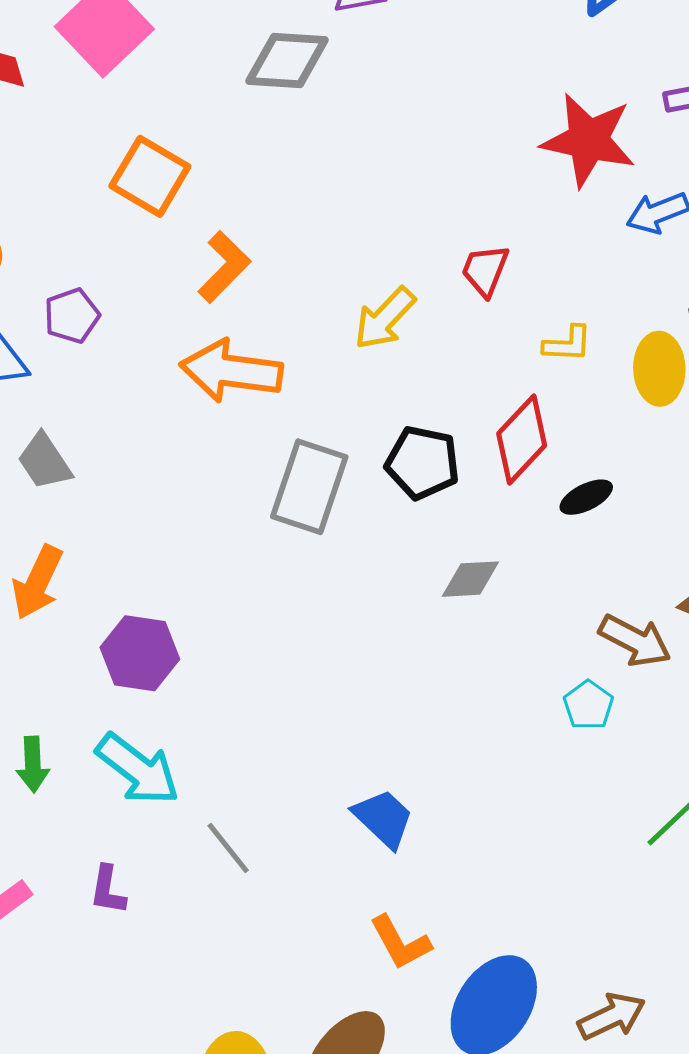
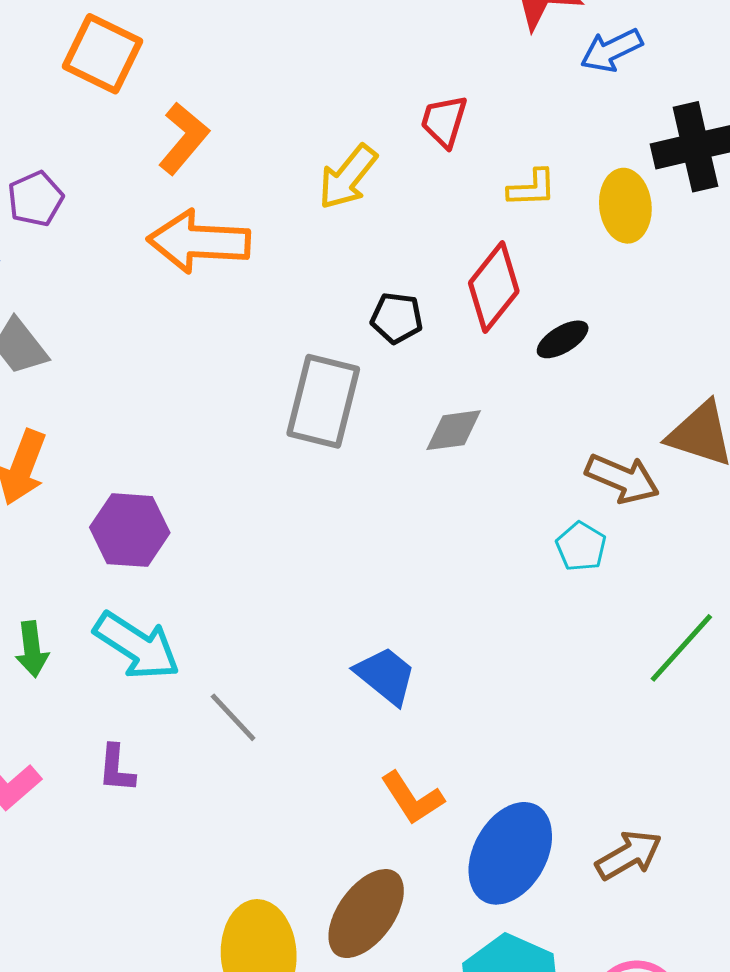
black pentagon: (422, 463) -> (397, 318), size x0.7
gray rectangle: (309, 487) -> (323, 401), moved

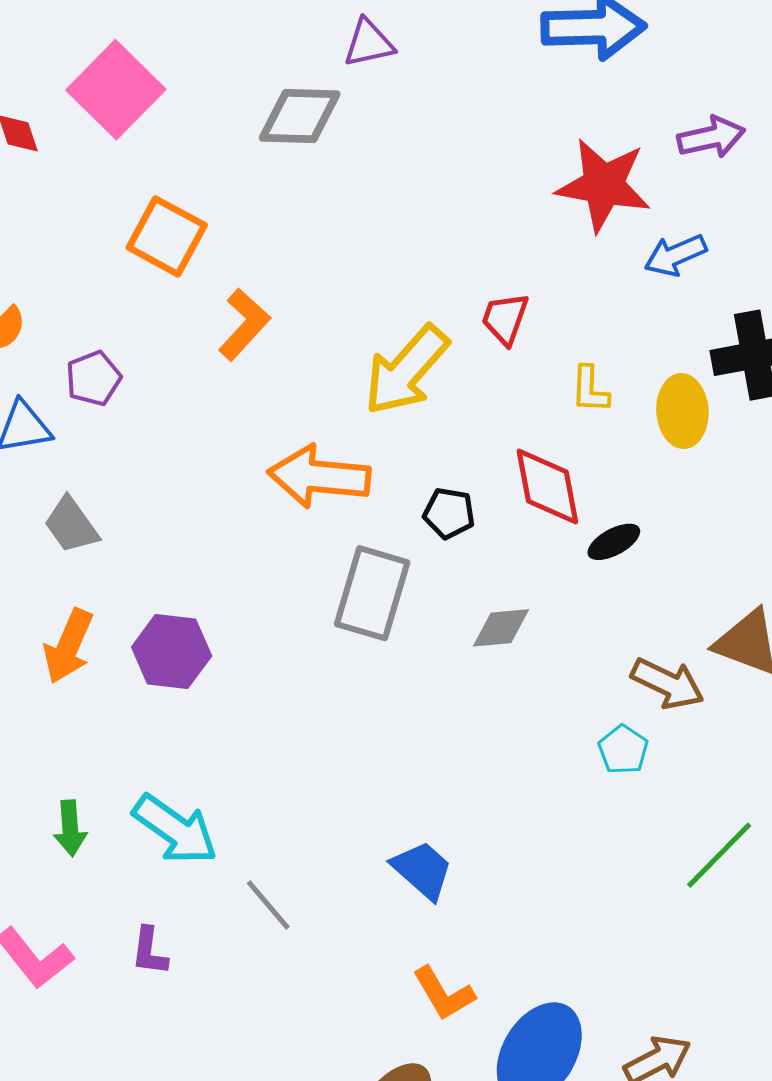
yellow arrow: (348, 177) -> (406, 370), size x1.4
yellow L-shape: (532, 188) -> (590, 389), turned 92
orange arrow: (199, 242) -> (319, 477), moved
red diamond: (494, 287) -> (547, 487), turned -52
purple hexagon: (130, 530) -> (172, 651), moved

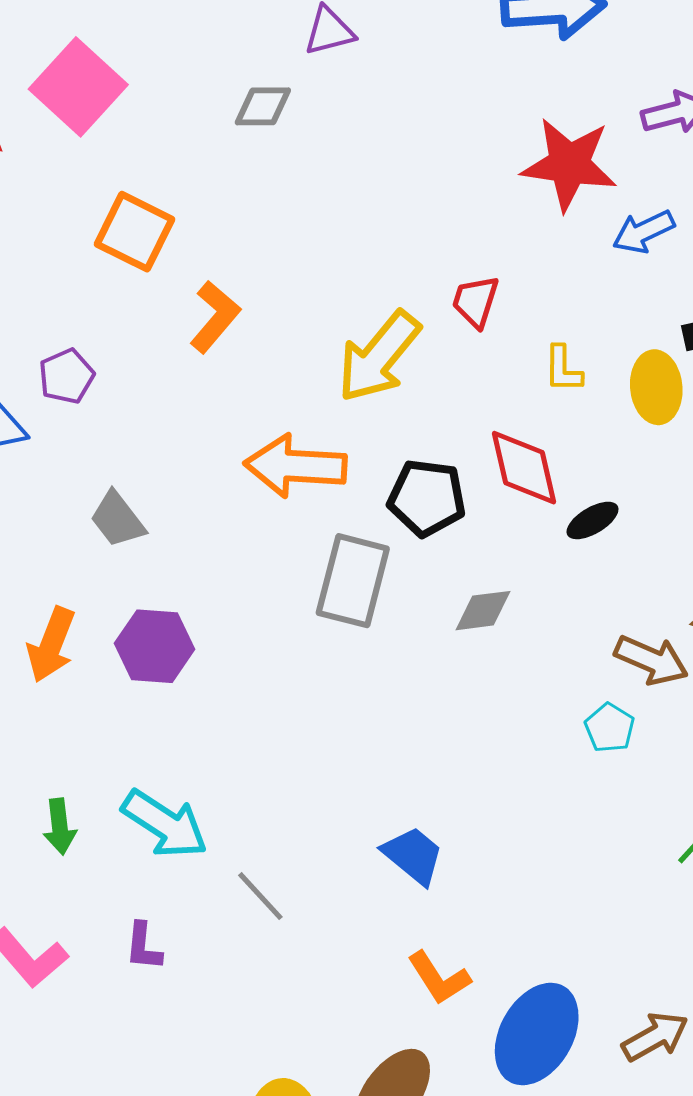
gray diamond: (300, 116) -> (263, 106), size x0.7
black pentagon: (449, 513) -> (427, 498), size x1.5
gray trapezoid: (71, 525) -> (117, 519), moved

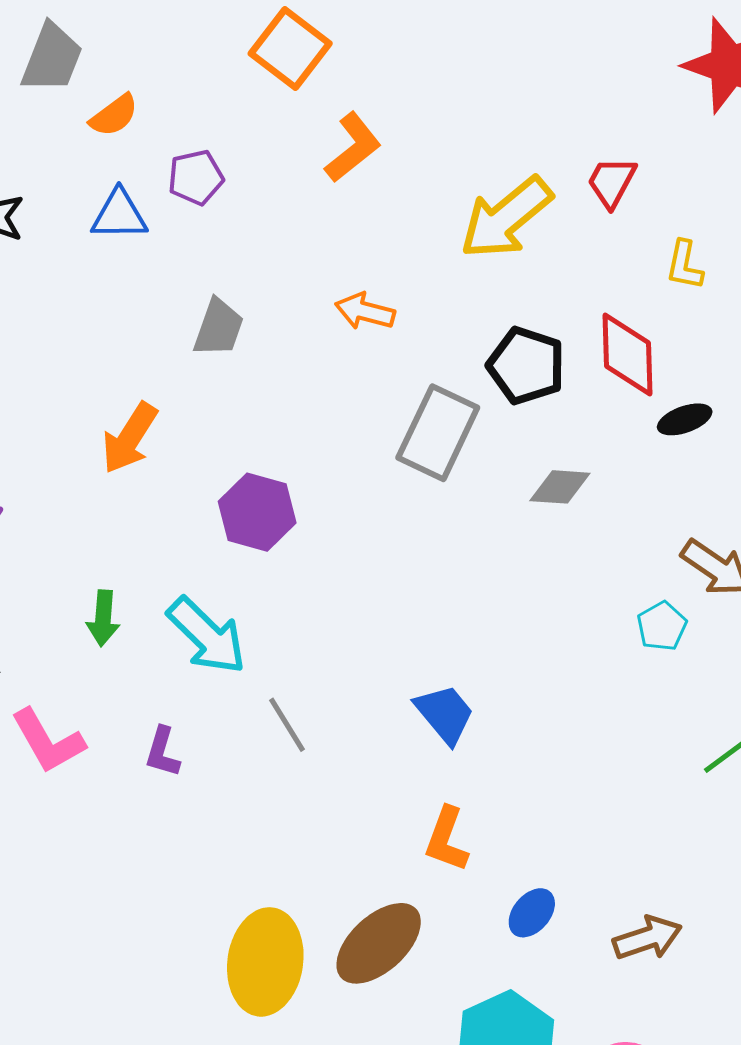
orange arrow: (296, 466) -> (365, 311), moved, size x0.6
gray trapezoid: (117, 519) -> (219, 328), turned -134
purple hexagon: (155, 646) -> (257, 512), moved
orange L-shape: (439, 978) -> (447, 839), turned 42
blue ellipse: (537, 1034) -> (532, 913), size x0.5

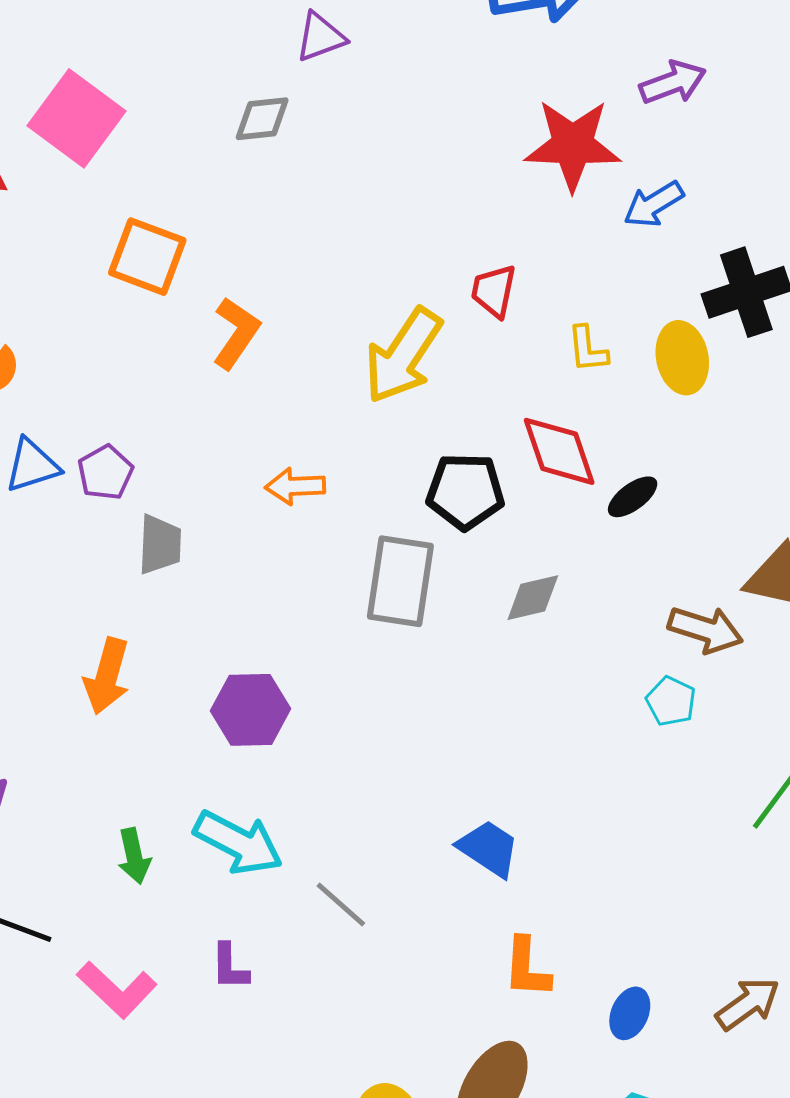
purple pentagon: (196, 177) -> (105, 472), moved

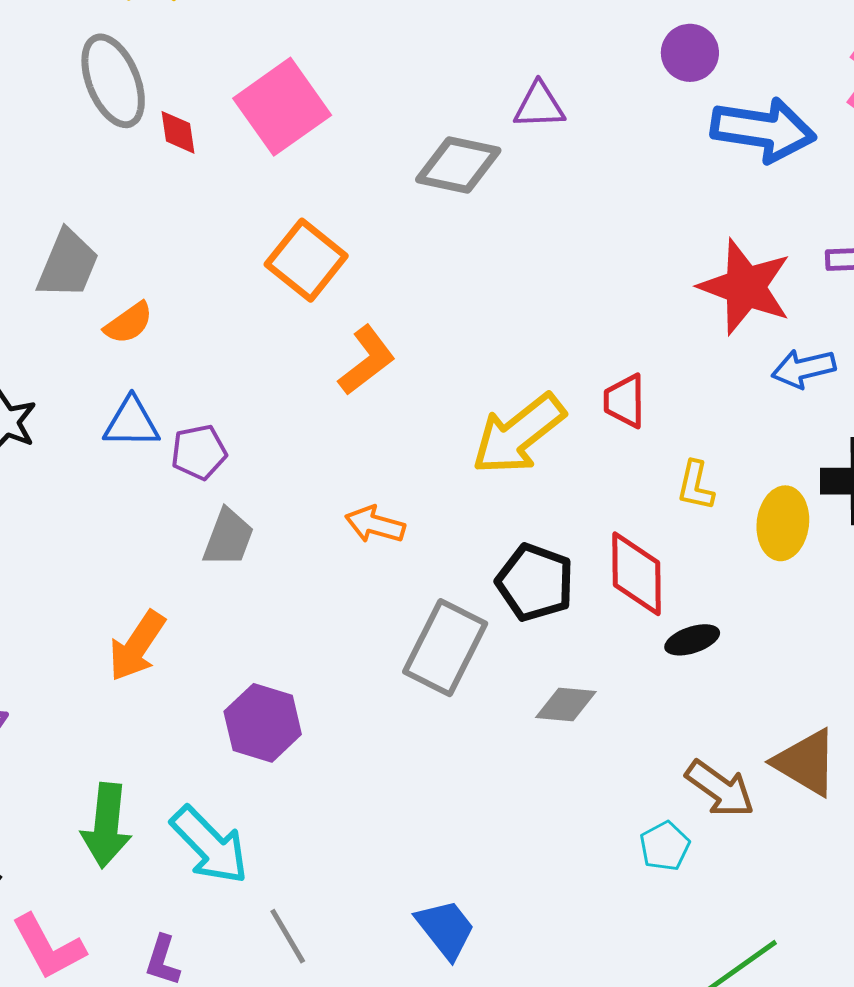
gray diamond: (262, 119) -> (458, 165), size x1.4
red trapezoid: (494, 291) -> (625, 401), turned -30
green arrow: (134, 856) -> (106, 825), size x1.5

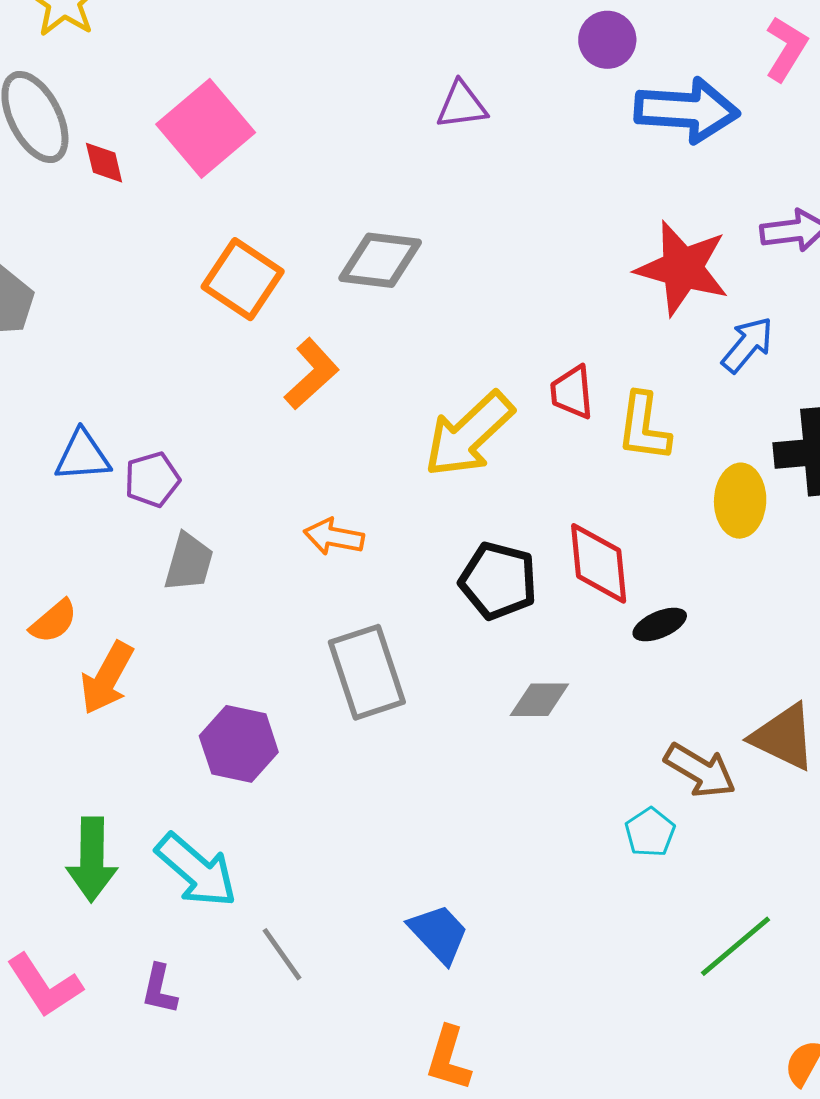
gray diamond: (458, 165) -> (380, 260), moved
orange semicircle: (129, 323) -> (54, 621), moved
blue arrow: (803, 369) -> (747, 345), turned 148
yellow L-shape: (696, 486) -> (644, 427), moved, size x1.4
gray rectangle: (445, 648) -> (367, 672), moved, turned -40

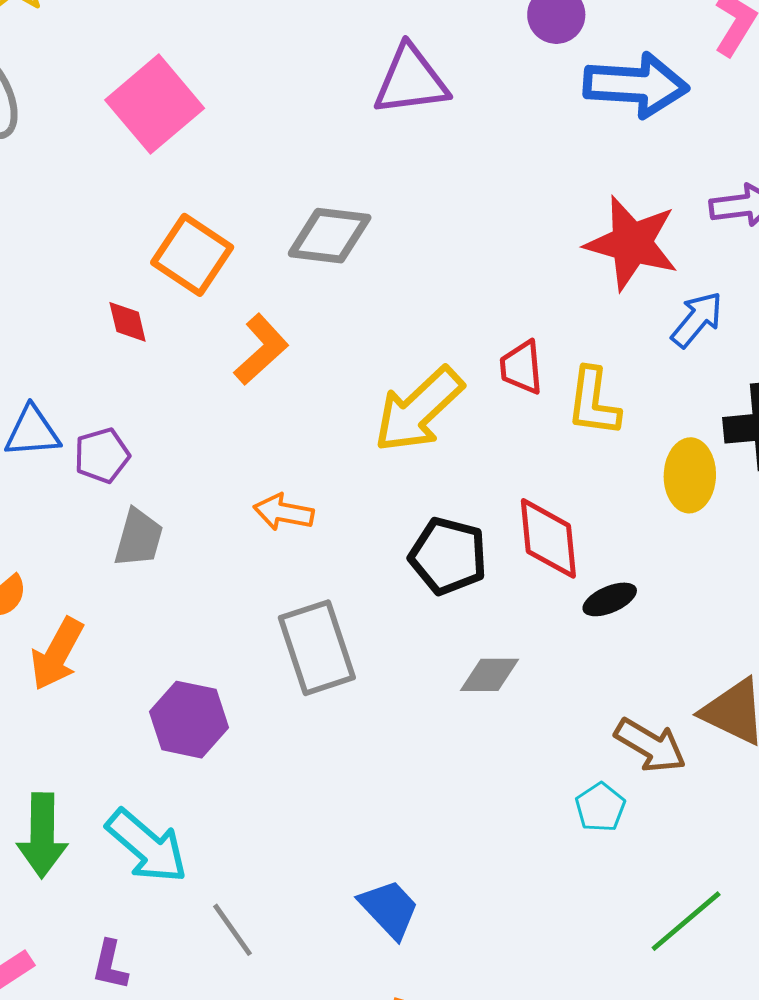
purple triangle: (462, 105) -> (411, 81), size x1.5
red diamond: (104, 163) -> (128, 322), moved

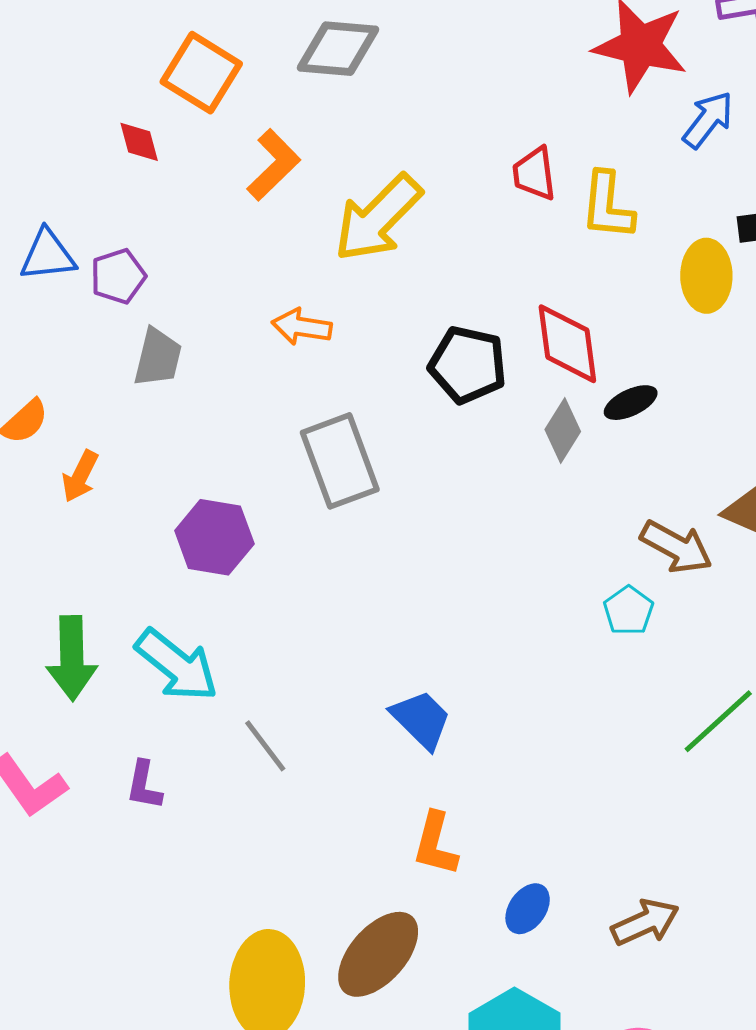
yellow arrow: (418, 410) -> (378, 218), moved
orange arrow: (57, 654) -> (80, 476), size x0.7
gray diamond: (490, 675) -> (563, 431), moved, turned -56

